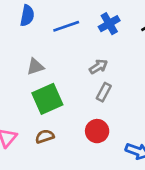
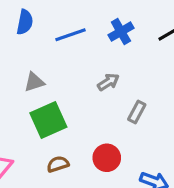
gray rectangle: (104, 92) -> (137, 112), moved
brown semicircle: (45, 136) -> (58, 164), moved

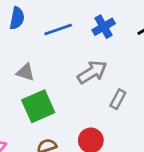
gray triangle: (34, 82) -> (25, 72), turned 36
gray arrow: (108, 82) -> (92, 72), size x1.5

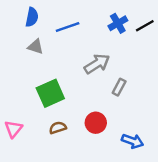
blue cross: (104, 27) -> (118, 23), moved
gray triangle: (25, 72) -> (36, 47), moved

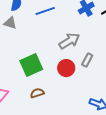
gray triangle: (36, 47) -> (10, 23), moved
red circle: (96, 123) -> (66, 68), moved

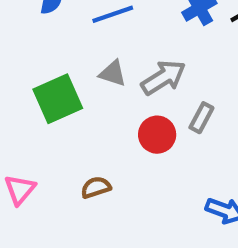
gray triangle: (10, 23) -> (113, 73), moved
green square: (31, 65) -> (58, 99), moved

